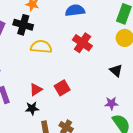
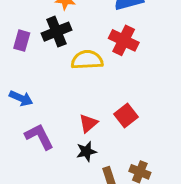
black cross: (23, 25) -> (56, 32), turned -30
red cross: (82, 43) -> (124, 40), moved

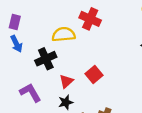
black cross: (56, 32) -> (46, 59), moved
blue arrow: (21, 98) -> (16, 44), moved, turned 42

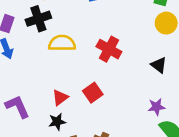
red cross: (90, 19) -> (109, 49), moved
black cross: (46, 59) -> (38, 19), moved

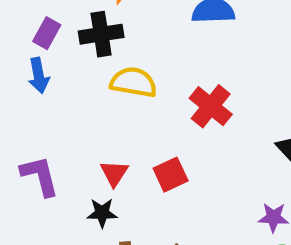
red triangle: (60, 98) -> (114, 173), turned -30

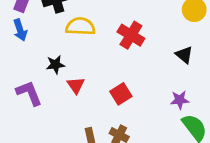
red square: (171, 175) -> (121, 94), moved
black star: (102, 213) -> (55, 65), moved

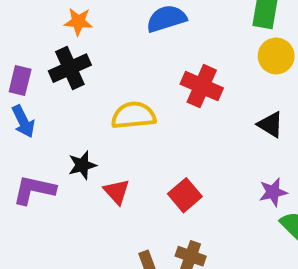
yellow semicircle: (80, 26) -> (134, 115), moved
red cross: (131, 35) -> (202, 86), moved
purple L-shape: (29, 93) -> (34, 190), moved, turned -48

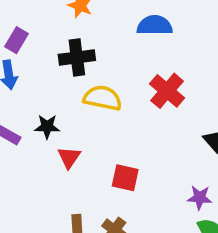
black cross: (70, 68) -> (77, 57), moved
red square: (185, 195) -> (125, 178), turned 36

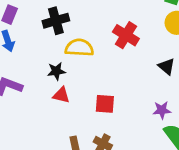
black star: (47, 127) -> (56, 71), moved
red triangle: (69, 157) -> (61, 95), turned -42

